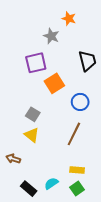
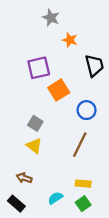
orange star: (69, 19) -> (70, 40), moved
gray star: (51, 36) -> (51, 18), moved
brown arrow: (13, 159) -> (24, 178), moved
black rectangle: (29, 189) -> (16, 204), moved

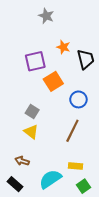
orange star: (70, 40) -> (63, 47), moved
cyan semicircle: (55, 198) -> (50, 179), size x1.6
green square: (83, 204) -> (84, 186), moved

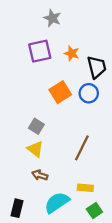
purple square: (35, 61) -> (40, 51), moved
blue circle: (78, 99) -> (89, 93), moved
brown arrow: (22, 161) -> (40, 175), moved
black rectangle: (15, 184) -> (17, 208), turned 63

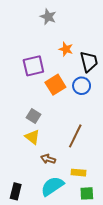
purple square: (40, 51) -> (33, 66), moved
brown arrow: (40, 175) -> (48, 159), moved
green square: (94, 210) -> (87, 193), turned 32

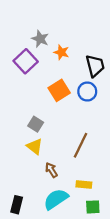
gray star: (48, 17) -> (40, 39), moved
orange star: (66, 49) -> (61, 52), moved
purple square: (33, 66) -> (26, 61), moved, turned -30
brown arrow: (48, 159) -> (51, 170), turned 40

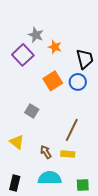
yellow triangle: (35, 146) -> (17, 142), moved
yellow rectangle: (84, 185) -> (68, 154), moved
cyan semicircle: (56, 199) -> (50, 178), turned 35

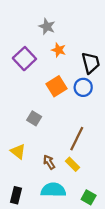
gray star: (36, 35) -> (47, 27), moved
yellow rectangle: (68, 154) -> (73, 164), turned 40
green square: (83, 185) -> (89, 197), turned 32

